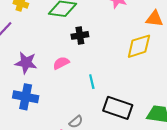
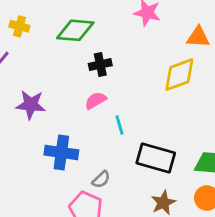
pink semicircle: (61, 63) -> (96, 101), moved
blue cross: (26, 97) -> (61, 152), moved

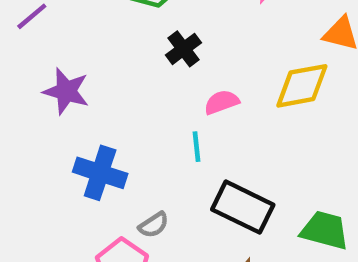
black cross: (100, 65) -> (184, 49), turned -35
pink semicircle: (96, 101) -> (222, 102), moved

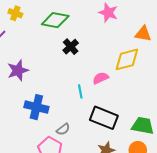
purple star: (66, 91) -> (18, 70), turned -30
pink semicircle: (222, 102) -> (101, 78), moved

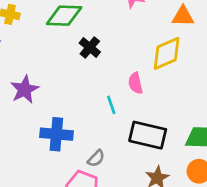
pink semicircle: (101, 78) -> (135, 83), turned -70

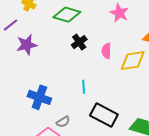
pink semicircle: (135, 83) -> (106, 51), moved
purple star: (25, 89) -> (27, 45), moved

